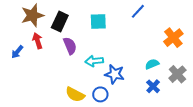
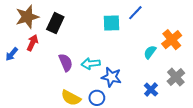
cyan square: (98, 21) -> (111, 23), moved
red arrow: (38, 41) -> (32, 43), turned 42
purple semicircle: (70, 46) -> (66, 63), moved
cyan semicircle: (152, 64) -> (150, 52), moved, turned -32

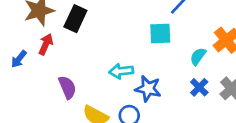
cyan square: (111, 23) -> (160, 33), moved
purple semicircle: (66, 63) -> (67, 87), moved
blue cross: (151, 90) -> (199, 87), moved

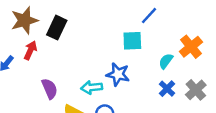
cyan arrow: (121, 71) -> (92, 87), moved
blue star: (148, 89) -> (118, 74), moved

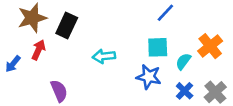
cyan square: (132, 41) -> (158, 47), moved
blue star: (118, 74) -> (149, 77), moved
cyan arrow: (92, 87) -> (104, 56), moved

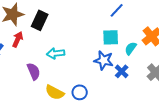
cyan arrow: (104, 56) -> (56, 53), moved
blue cross: (185, 91) -> (122, 71), moved

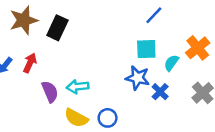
red arrow: (18, 39) -> (30, 63), moved
cyan arrow: (56, 53) -> (77, 87), moved

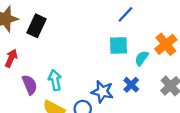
blue star: (138, 78) -> (102, 92), moved
cyan arrow: (77, 87) -> (55, 80), turned 84

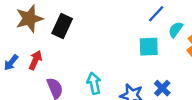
cyan semicircle: (142, 58) -> (176, 30), moved
cyan arrow: (55, 80) -> (94, 83), moved

